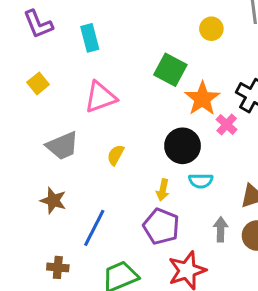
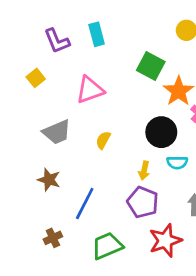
purple L-shape: (38, 24) -> (57, 41), moved
cyan rectangle: (90, 38) -> (97, 34), moved
brown cross: (58, 267) -> (53, 238), turned -30

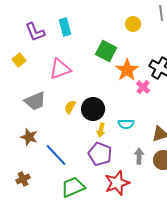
black circle: (161, 132) -> (93, 109), moved
blue line: (85, 203) -> (56, 155), turned -70
brown cross: (53, 238) -> (23, 179), moved

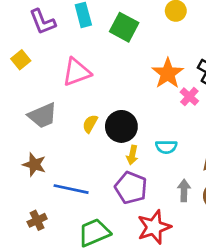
green square: (106, 51) -> (124, 27), moved
blue line: (56, 155) -> (71, 189), turned -35
brown cross: (23, 179) -> (37, 220), moved

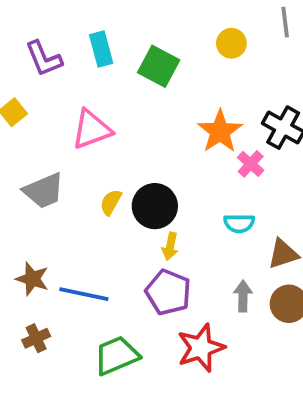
cyan semicircle: (166, 147) -> (239, 223), moved
brown star: (34, 165) -> (32, 279), moved

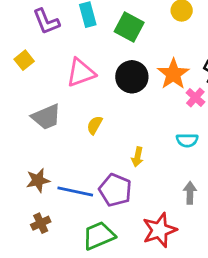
black circle: (155, 206) -> (132, 77), moved
brown star: (32, 279) -> (38, 180), turned -30
purple pentagon: (168, 292) -> (115, 190), moved

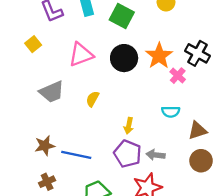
purple pentagon: (115, 190) -> (128, 154), moved
gray arrow: (190, 193) -> (156, 155), moved, turned -84

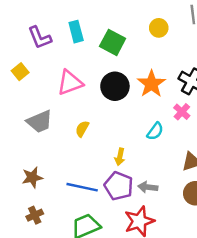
pink cross: (178, 76) -> (182, 112), moved
cyan semicircle: (171, 112) -> (155, 131), moved, turned -54
blue line: (76, 155) -> (82, 187), moved

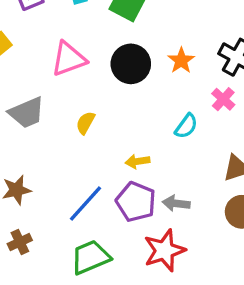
orange star: (151, 84) -> (181, 61), size x0.7
yellow arrow: (120, 157) -> (138, 161), turned 70
blue line: (82, 187) -> (85, 203), turned -60

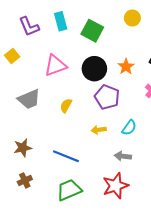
cyan semicircle: (186, 126) -> (129, 128), moved
purple pentagon: (136, 202) -> (107, 97), moved
blue line: (85, 203) -> (66, 156), turned 70

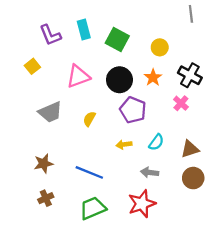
yellow circle: (132, 18) -> (160, 47), moved

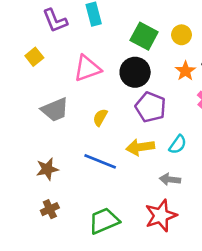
green square: (117, 40) -> (144, 36), moved
orange star: (153, 78) -> (185, 71), moved
yellow arrow: (124, 145) -> (140, 147), size x1.5
blue line: (89, 172) -> (100, 161), moved

